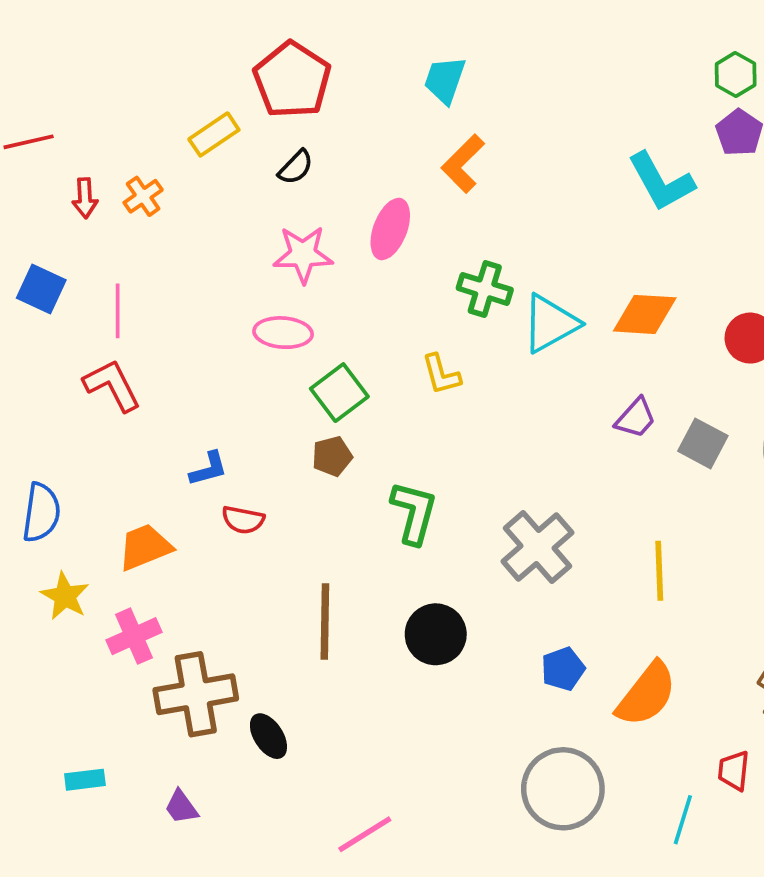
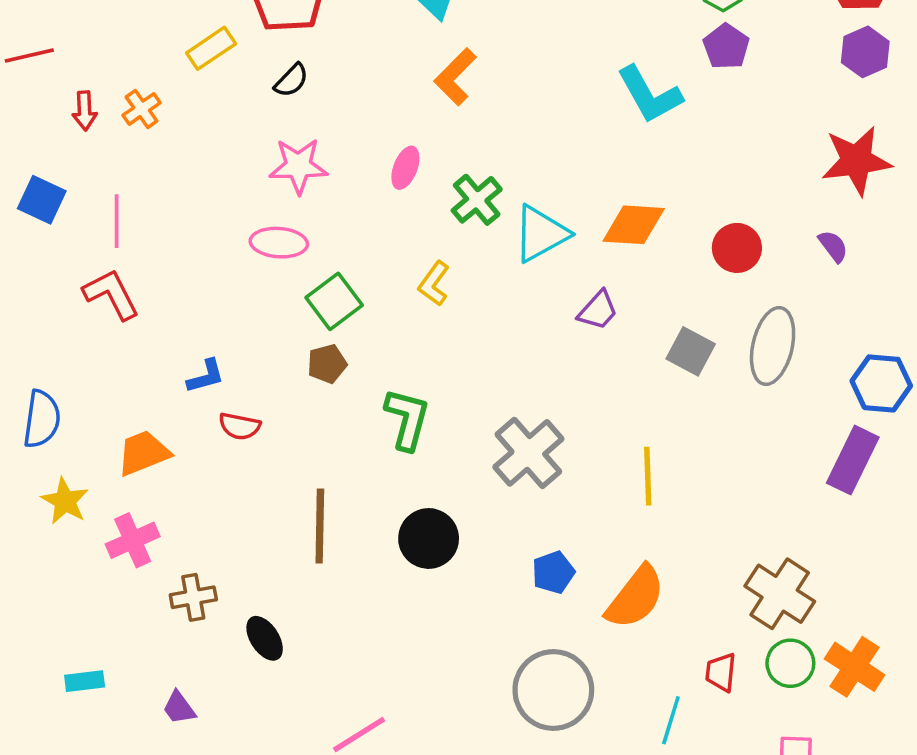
pink ellipse: (390, 229) -> (405, 168), moved, size x0.7
green cross: (485, 289) -> (477, 200), turned 33
yellow L-shape: (441, 374) -> (434, 284), turned 51
purple trapezoid: (636, 418) -> (598, 310), moved
brown cross: (196, 694) -> (193, 597), size x0.6

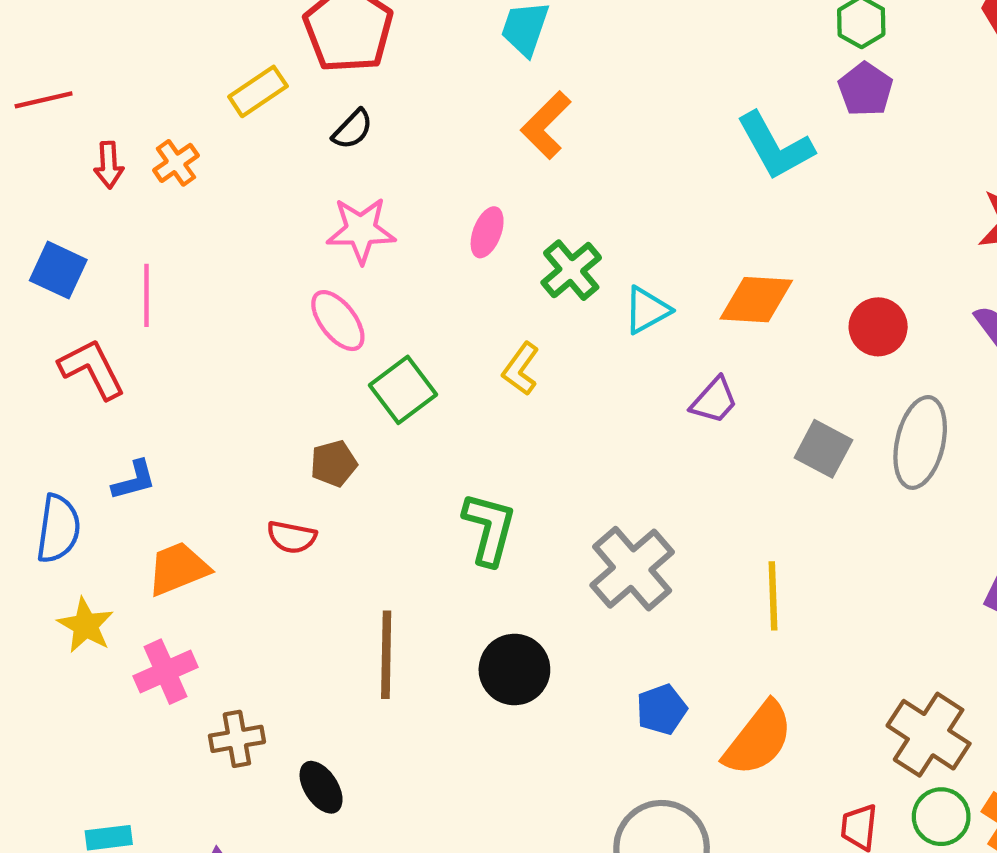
cyan triangle: (541, 234) -> (647, 310), size x0.7
pink ellipse: (279, 243) -> (338, 321), turned 48
red L-shape: (111, 294) -> (92, 369), moved
brown pentagon: (327, 364) -> (334, 463), moved
blue L-shape: (206, 376) -> (134, 480), moved

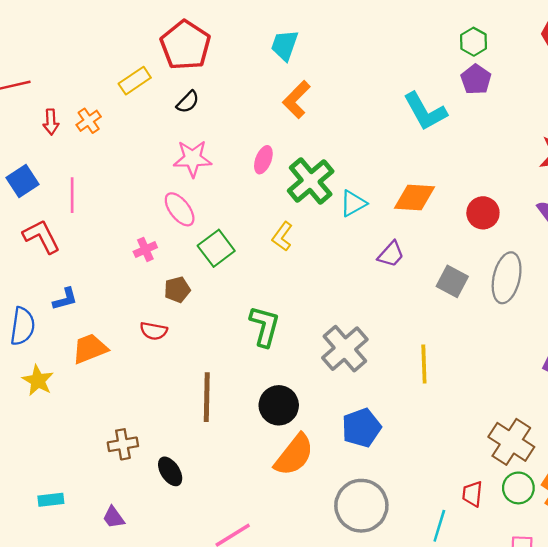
blue square: (58, 270) -> (23, 181), turned 32
green cross: (571, 270) -> (311, 181), size x1.4
pink cross: (165, 672) -> (145, 249), moved, size x0.7
blue pentagon: (662, 709) -> (361, 428), size x1.4
orange semicircle: (758, 739) -> (294, 455), moved

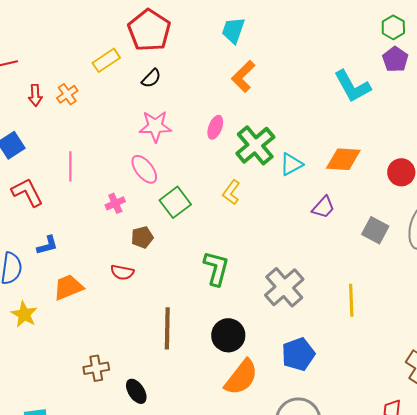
pink line: (72, 195) -> (70, 166), moved

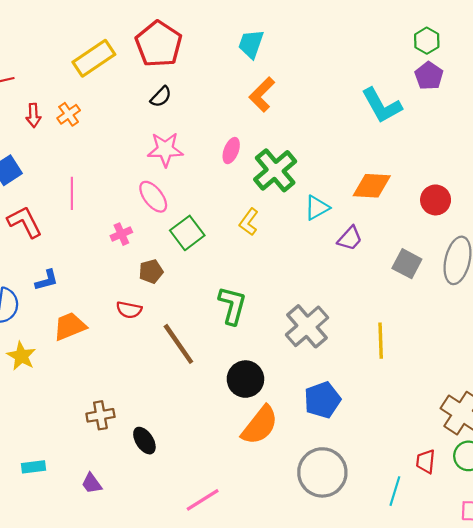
yellow rectangle: (106, 60) -> (94, 58), moved, size x1.4
cyan triangle: (291, 164) -> (317, 208), moved
brown line: (167, 328) -> (178, 344), moved, turned -36

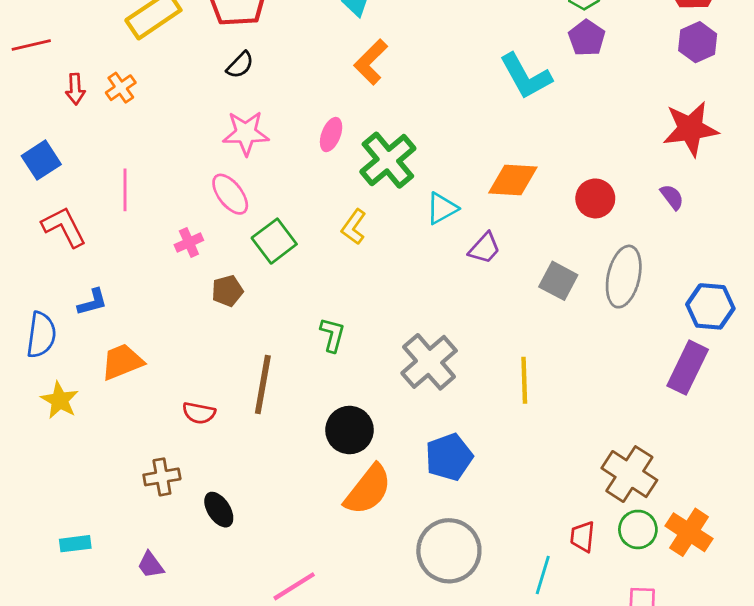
green L-shape: (232, 305) -> (332, 335), size x0.7
red semicircle: (129, 310) -> (199, 413), moved
brown line: (178, 344) -> (263, 385), turned 45

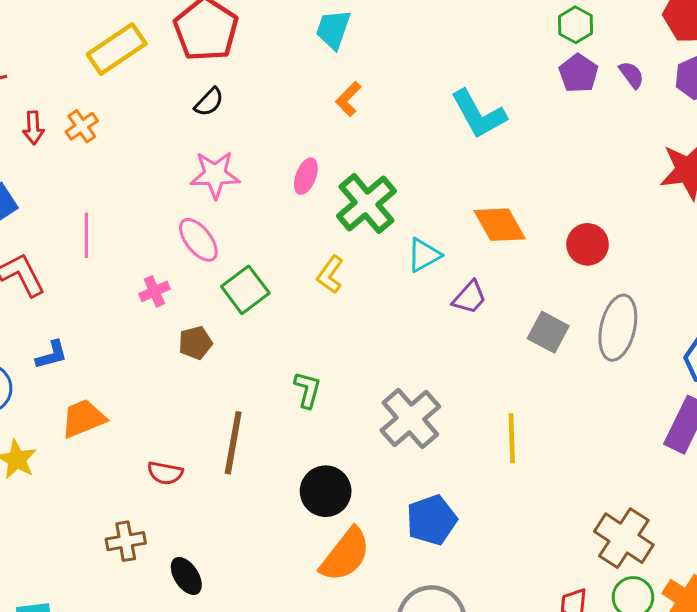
orange L-shape: (371, 62) -> (348, 99), size x0.7
cyan L-shape: (526, 76) -> (479, 114), moved
orange diamond: (513, 180) -> (500, 225), turned 57
purple semicircle: (672, 197) -> (631, 75), moved

